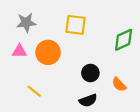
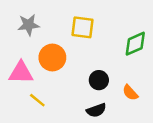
pink triangle: (19, 51) -> (21, 73), moved, size x1.5

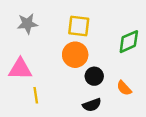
orange circle: (52, 58) -> (75, 55), moved
yellow line: (37, 100) -> (36, 95), turned 42

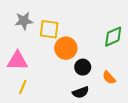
yellow square: (79, 26) -> (49, 29), moved
yellow line: (36, 95) -> (23, 87), moved, turned 32

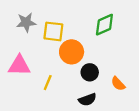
green diamond: (113, 37) -> (104, 25), moved
yellow line: (23, 87) -> (48, 83), moved

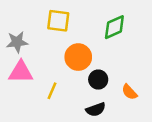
gray star: (26, 22) -> (17, 42), moved
yellow square: (53, 31) -> (58, 21), moved

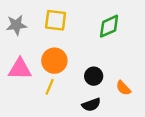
gray star: (17, 42) -> (16, 25), moved
orange circle: (78, 57) -> (54, 61), moved

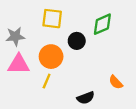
gray star: (16, 25) -> (15, 36), moved
black circle: (94, 76) -> (77, 41), moved

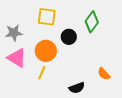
green diamond: (102, 24) -> (92, 22), turned -30
pink triangle: (19, 64) -> (17, 58), turned 30

